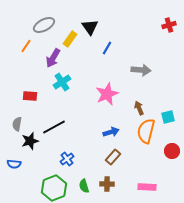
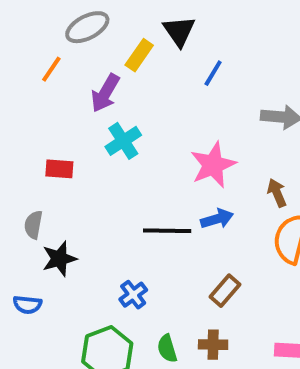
black line: (54, 127) -> (167, 231), moved, turned 30
blue arrow: (111, 132) -> (217, 219), moved

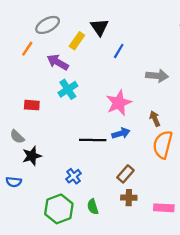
purple arrow: (105, 93) -> (58, 62), turned 90
gray semicircle: (33, 225) -> (17, 137), turned -56
brown cross: (213, 345) -> (129, 198), moved

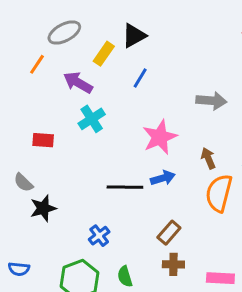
black triangle: (99, 27) -> (134, 36), turned 36
blue line: (119, 51) -> (140, 78), moved
blue semicircle: (14, 182) -> (19, 269), moved

